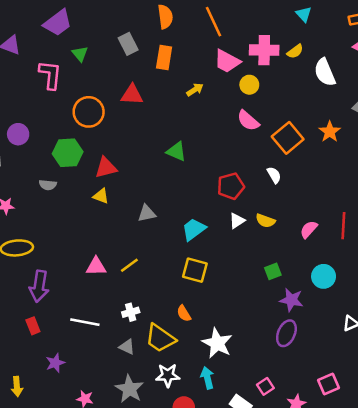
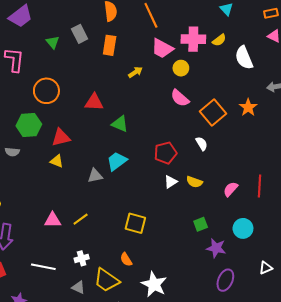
green triangle: (80, 54) -> (53, 42), moved
red triangle: (132, 95) -> (94, 102), moved
cyan trapezoid: (194, 229) -> (117, 161), moved
purple ellipse: (286, 333) -> (225, 280), moved

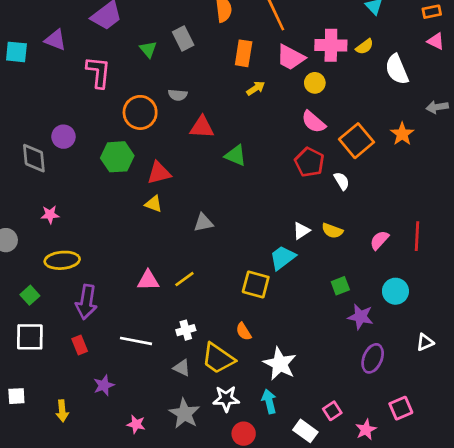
orange rectangle: (110, 45) -> (244, 53), moved
gray semicircle: (12, 152) -> (178, 95), moved
red pentagon: (165, 153) -> (309, 162), moved, turned -30
cyan trapezoid: (117, 161) -> (283, 258), moved

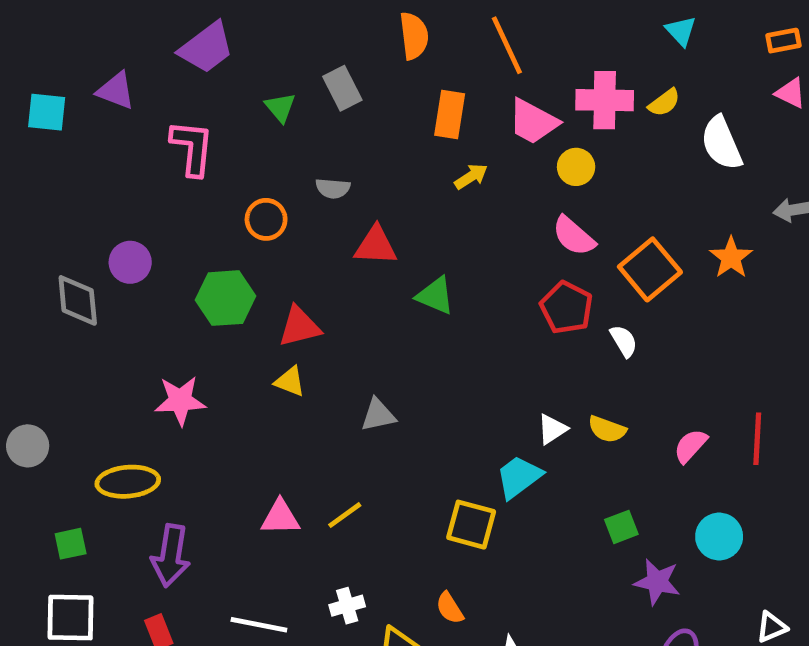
orange circle: (140, 112) -> (266, 219), size x0.7
pink star: (50, 215) -> (180, 401), moved, size x1.5
green square: (30, 295) -> (71, 544), turned 30

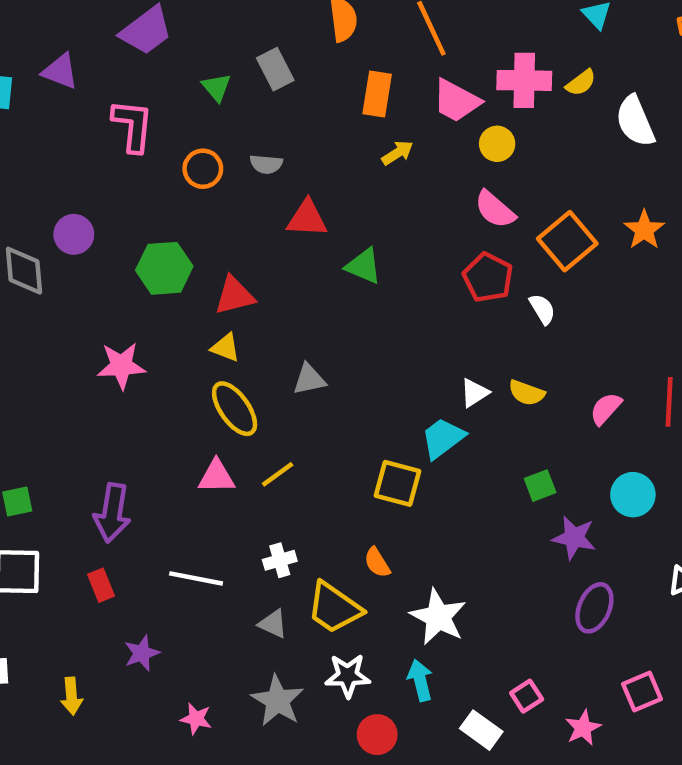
orange circle: (266, 219) -> (203, 169), moved
yellow ellipse: (128, 482) -> (235, 409), moved, turned 60

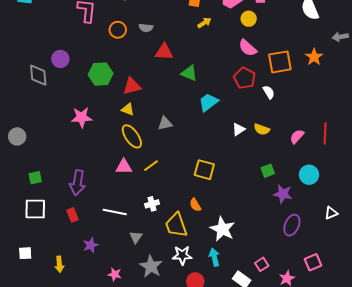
orange square: (567, 241) -> (280, 62), turned 30
cyan trapezoid: (443, 438) -> (208, 102), moved
yellow trapezoid: (334, 608) -> (176, 225), turned 36
gray triangle: (273, 624) -> (136, 237), moved, turned 40

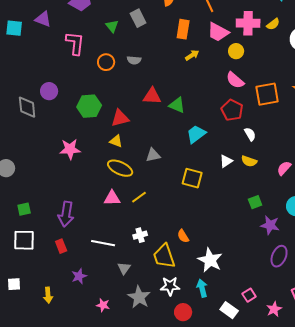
red triangle: (164, 52) -> (152, 96), moved
white semicircle: (269, 92) -> (250, 134), moved
yellow ellipse: (132, 136) -> (120, 168), turned -30
yellow square: (204, 170) -> (192, 178), moved

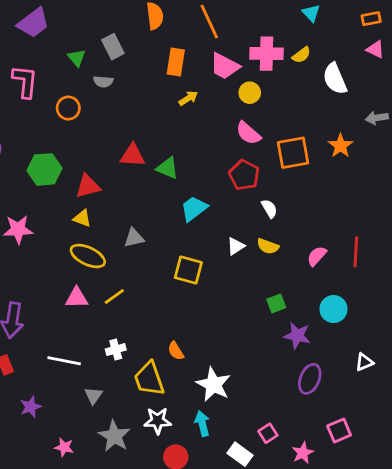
gray semicircle: (134, 60) -> (103, 82), moved

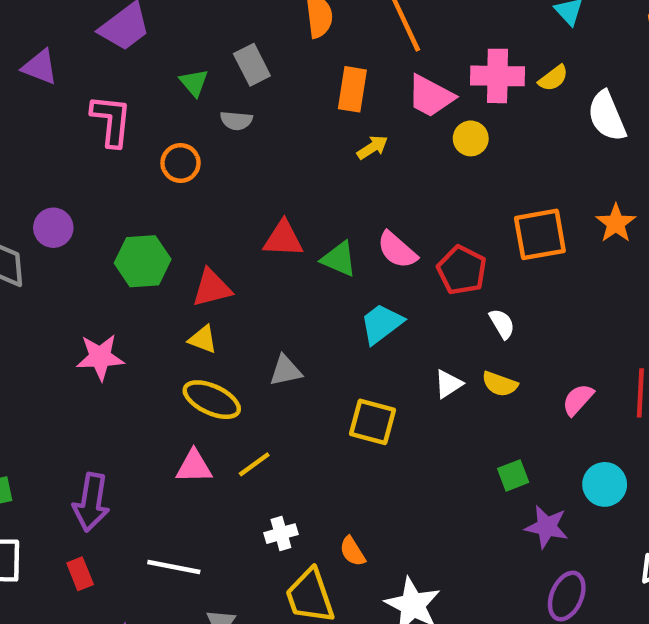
pink semicircle: (248, 133) -> (397, 250), moved
white cross: (116, 350) -> (281, 534), moved

